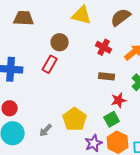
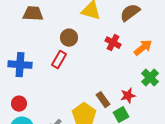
brown rectangle: (107, 76) -> (103, 100), moved, turned 49

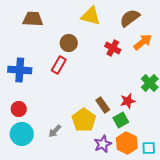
orange arrow: (143, 48) -> (143, 42), moved

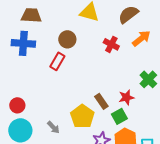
blue cross: (20, 70) -> (23, 43), moved
gray arrow: (55, 131) -> (53, 127), turned -88

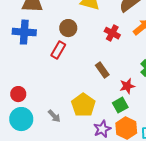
brown rectangle: (101, 101) -> (102, 70), moved

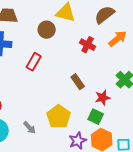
brown circle: (68, 28) -> (47, 30), moved
green square: (120, 105) -> (96, 117), turned -35

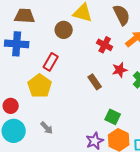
brown semicircle: (105, 15) -> (122, 15), turned 100
red star: (103, 98) -> (120, 70), moved
yellow pentagon: (59, 117) -> (40, 86), moved

